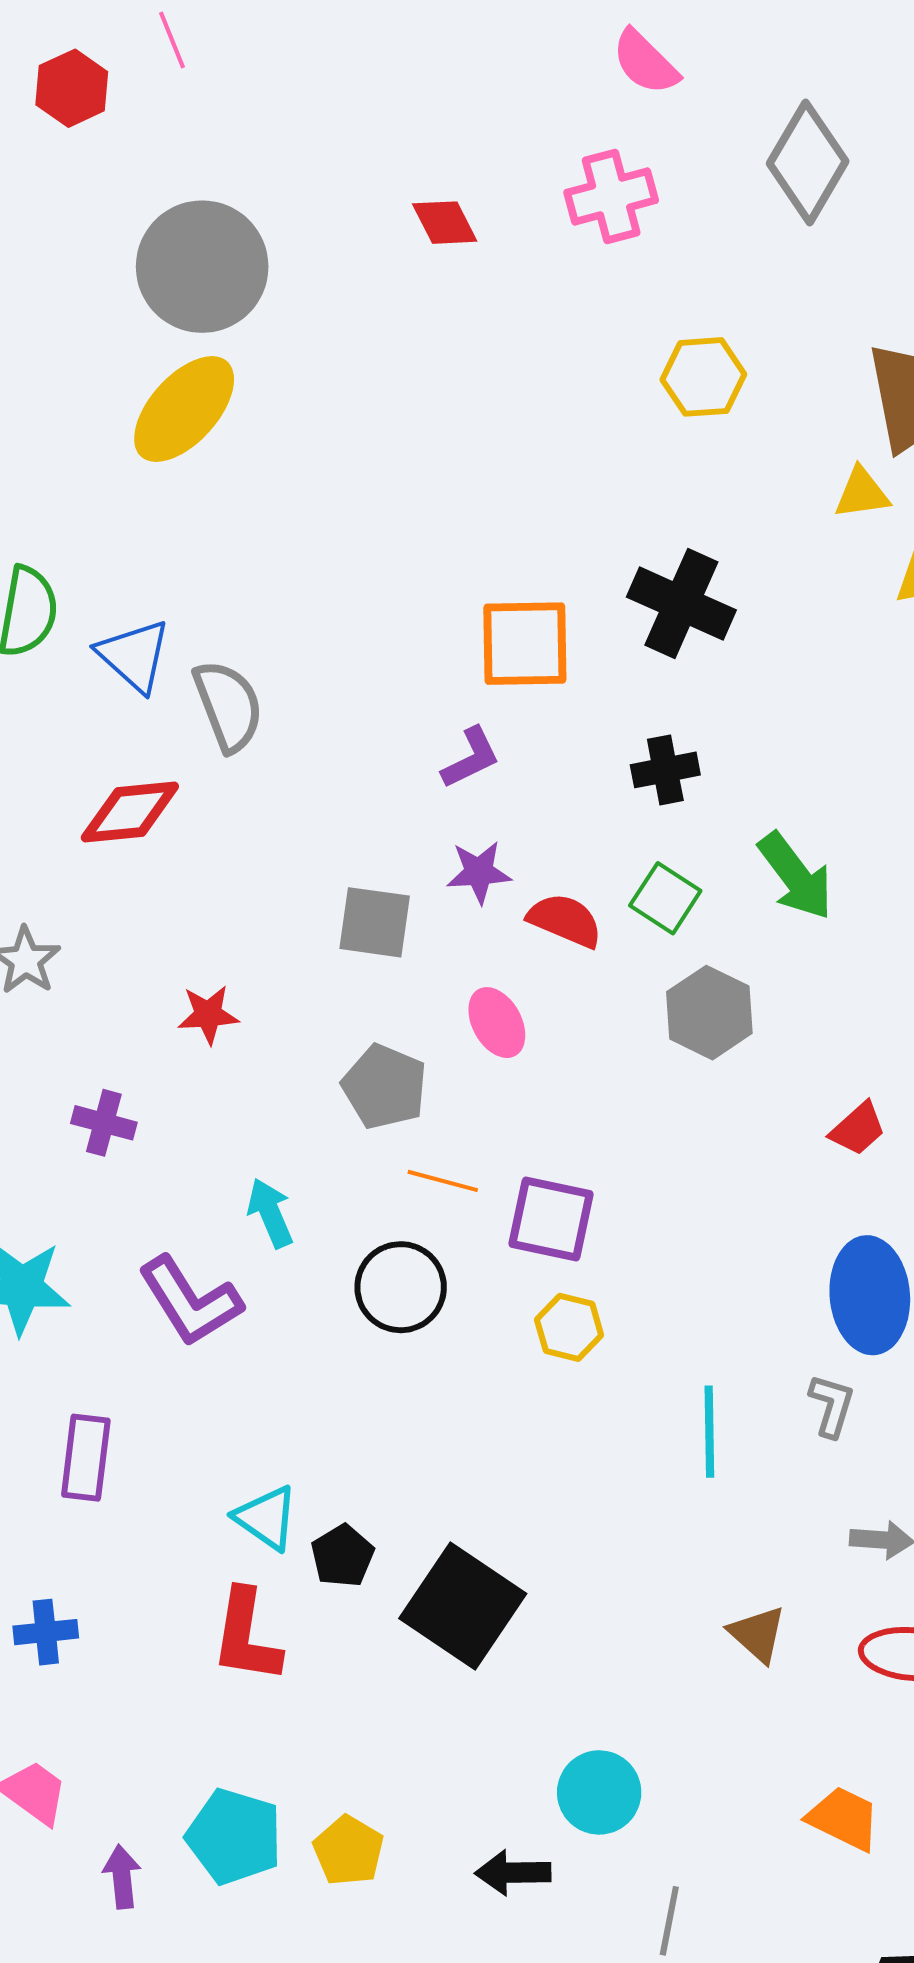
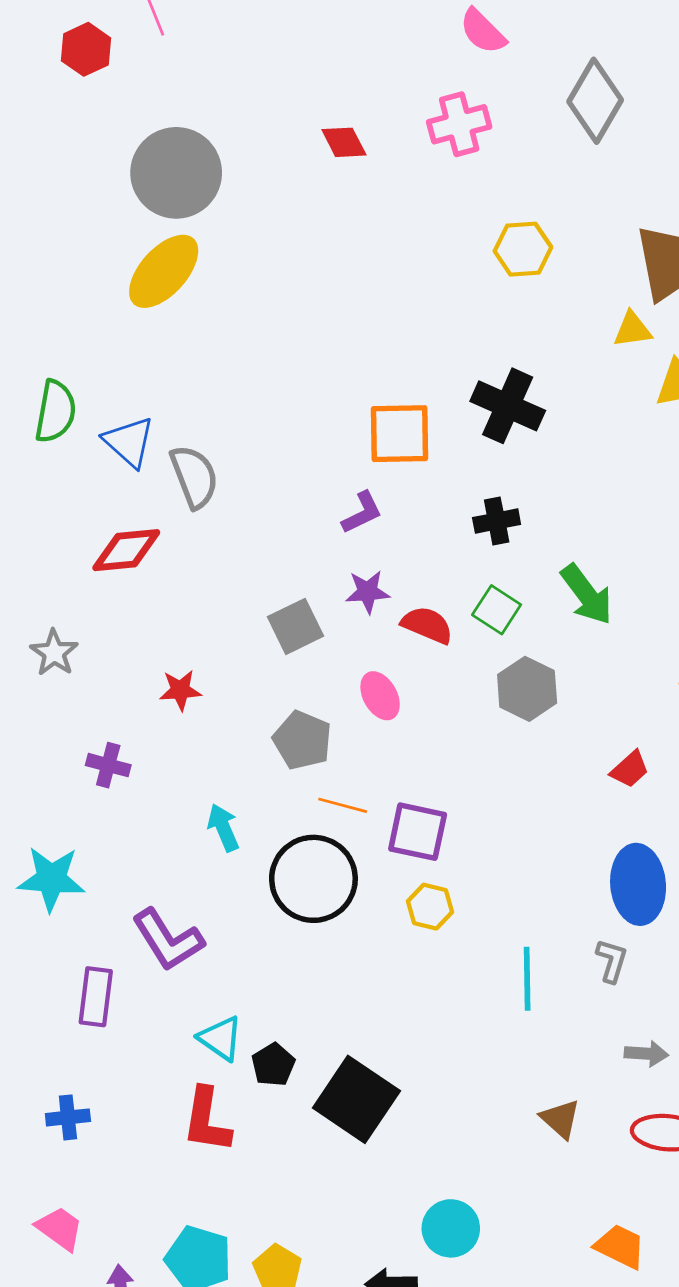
gray square: (375, 922) -> (295, 626), turned -34
black circle: (401, 1287) -> (313, 879), size x1.4
purple L-shape: (190, 1301) -> (168, 940), moved

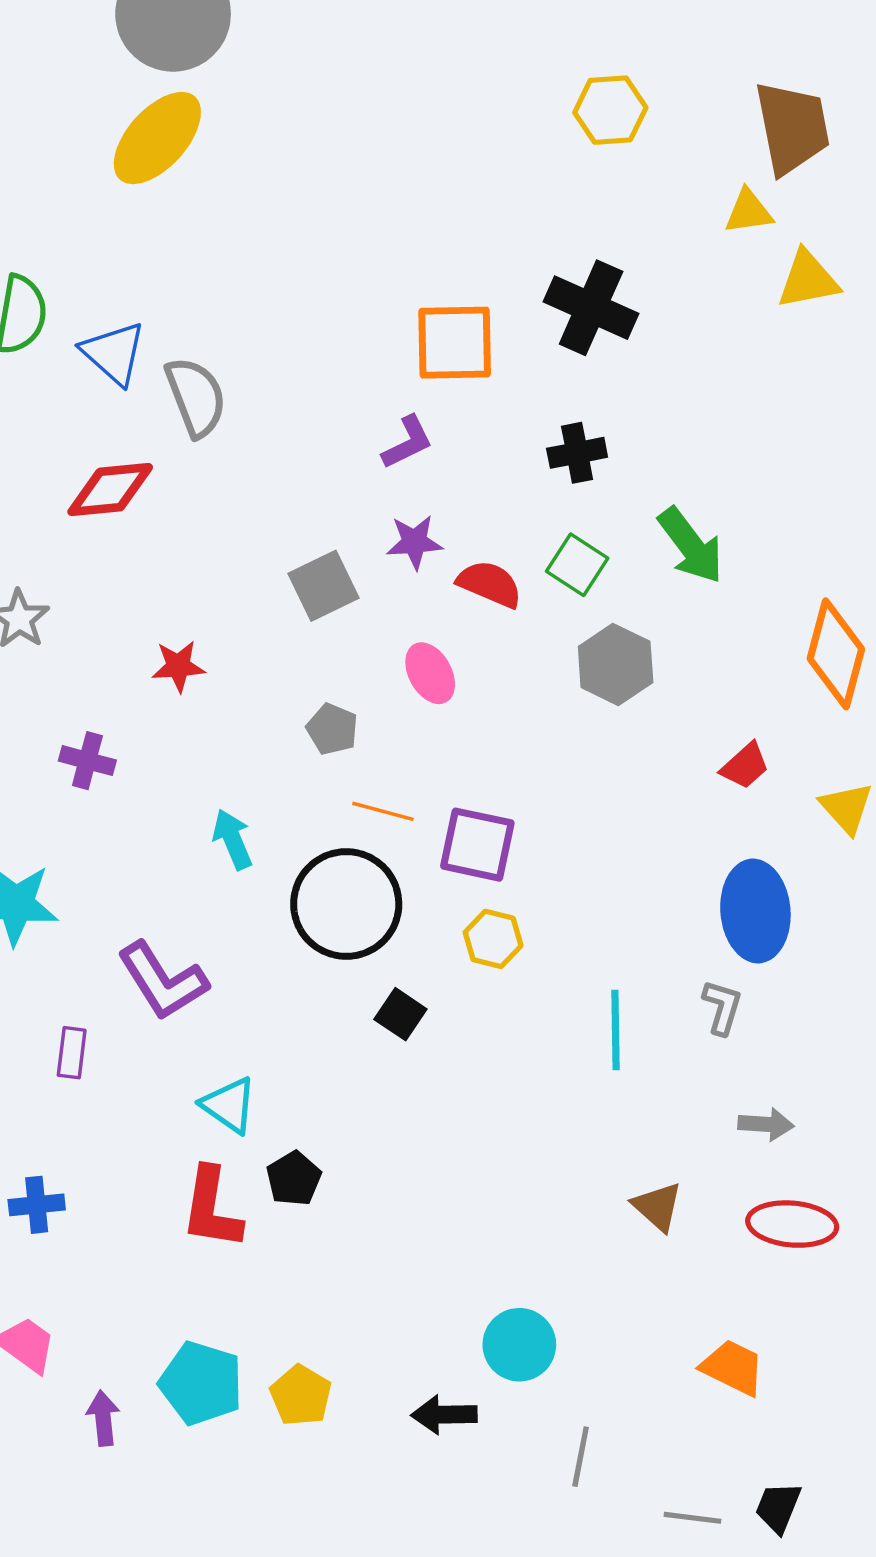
gray pentagon: (302, 740) -> (332, 729), size x0.7
purple rectangle: (96, 997) -> (72, 1053), size x0.7
black pentagon: (273, 1065) -> (294, 1179), moved
black square: (356, 1099) -> (400, 1014), moved, size x0.5

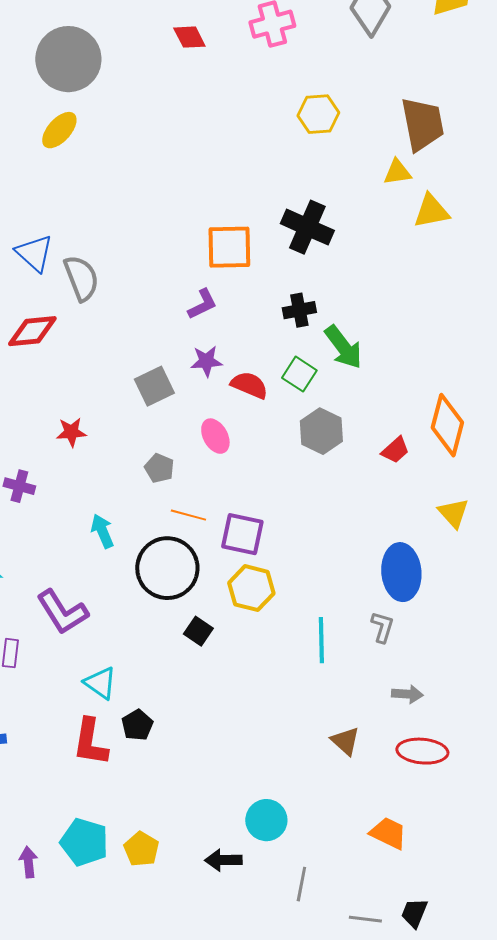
yellow ellipse: (157, 138) -> (59, 130), size x0.7
green arrow: (691, 546) -> (343, 347), moved
red trapezoid: (745, 766) -> (395, 450), moved
yellow hexagon: (493, 939) -> (251, 588), size x1.4

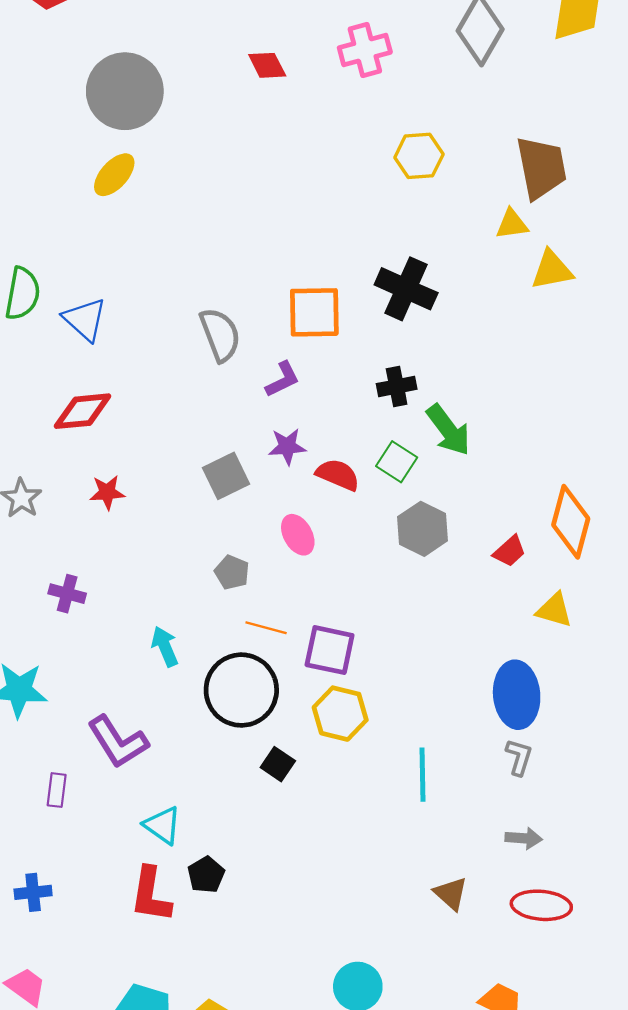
gray semicircle: (81, 278) -> (220, 335), moved
red star: (71, 432) -> (107, 492), moved
yellow triangle: (453, 513) -> (554, 610), moved, turned -32
gray L-shape: (382, 627) -> (519, 757), moved

